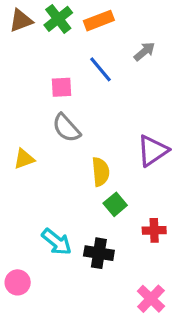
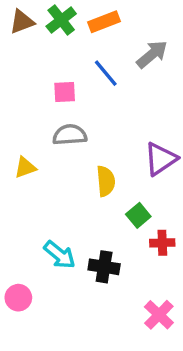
gray arrow: (144, 51) -> (152, 54), size x1.4
gray semicircle: (66, 128) -> (70, 135), turned 128
green square: (115, 204) -> (138, 215), moved

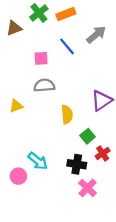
brown triangle: (22, 22) -> (14, 28), moved
red cross: (162, 243) -> (103, 153), turned -32
black cross: (104, 267) -> (77, 164), moved
pink circle: (18, 298) -> (18, 176), moved
pink cross: (159, 315) -> (88, 188), moved

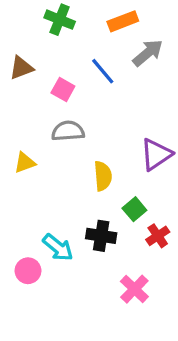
green cross: (39, 13) -> (60, 20), turned -30
orange rectangle: (66, 14) -> (123, 21), moved
brown triangle: (14, 28) -> (21, 68), moved
pink square: (41, 58) -> (63, 89), turned 32
black cross: (77, 164) -> (101, 236), moved

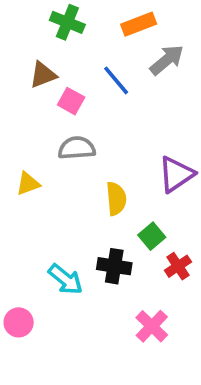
brown triangle: (21, 68) -> (43, 75), moved
pink circle: (28, 271) -> (19, 322), moved

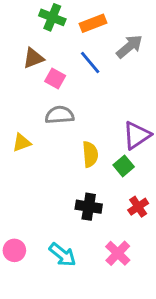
orange rectangle: (139, 24) -> (93, 23), moved
green square: (152, 236) -> (124, 166), moved
cyan arrow: (65, 279) -> (62, 255), moved

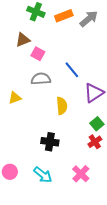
gray arrow: (129, 46) -> (89, 19), moved
blue line: (90, 63) -> (72, 70), moved
green square: (124, 166) -> (97, 124), moved
black cross: (89, 207) -> (50, 142), moved

